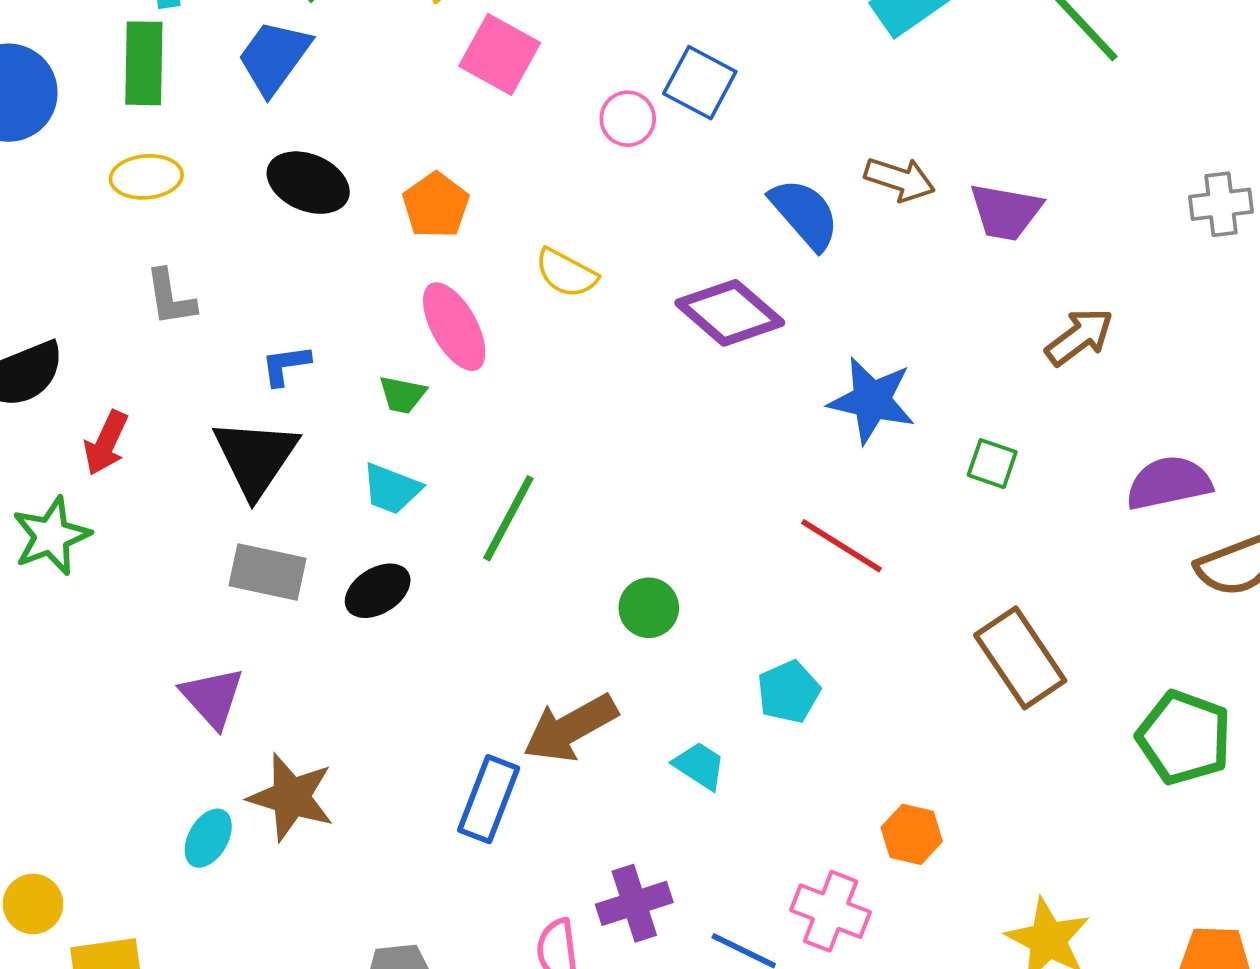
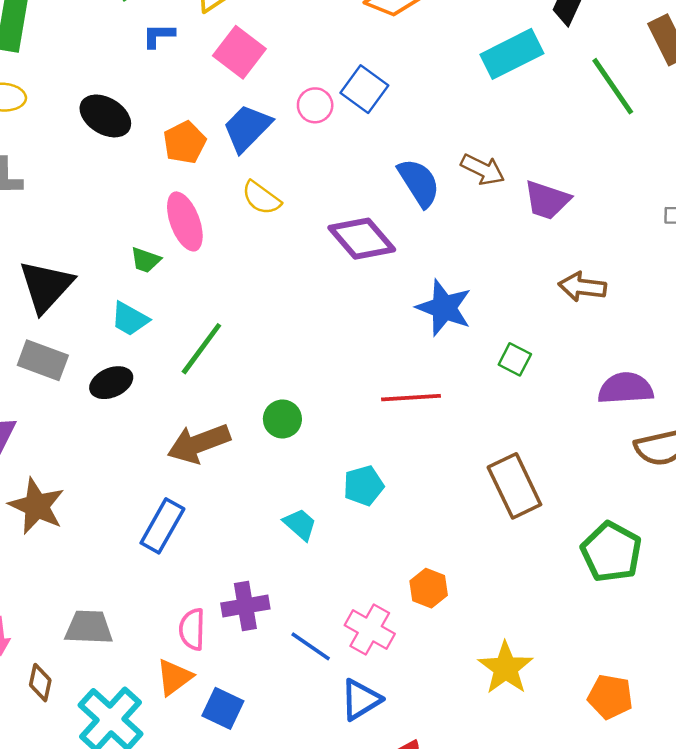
blue trapezoid: (274, 57) -> (247, 128), moved
brown arrow: (1079, 337) -> (582, 287), turned -144
blue L-shape: (286, 365) -> (159, 35), moved
red line: (841, 546) -> (411, 398), turned -44
brown arrow: (570, 728) -> (199, 443), moved

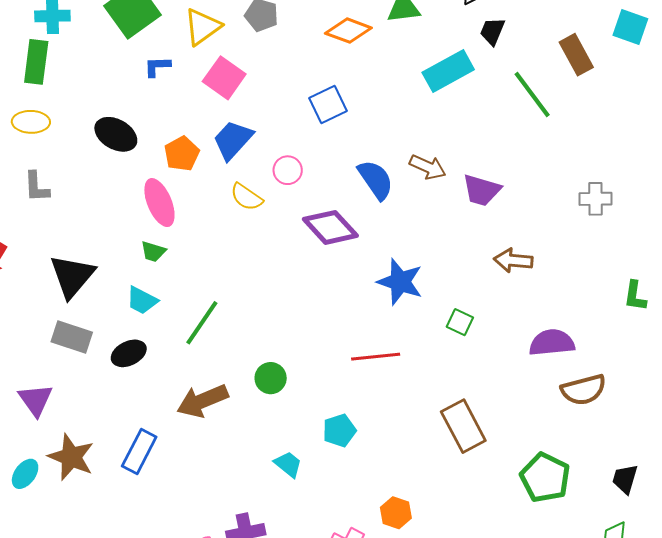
blue square: (364, 89) -> (328, 104), turned 30
pink circle: (315, 105) -> (288, 170), moved
pink ellipse: (185, 221) -> (159, 203), moved
blue rectangle: (162, 526) -> (139, 451), moved

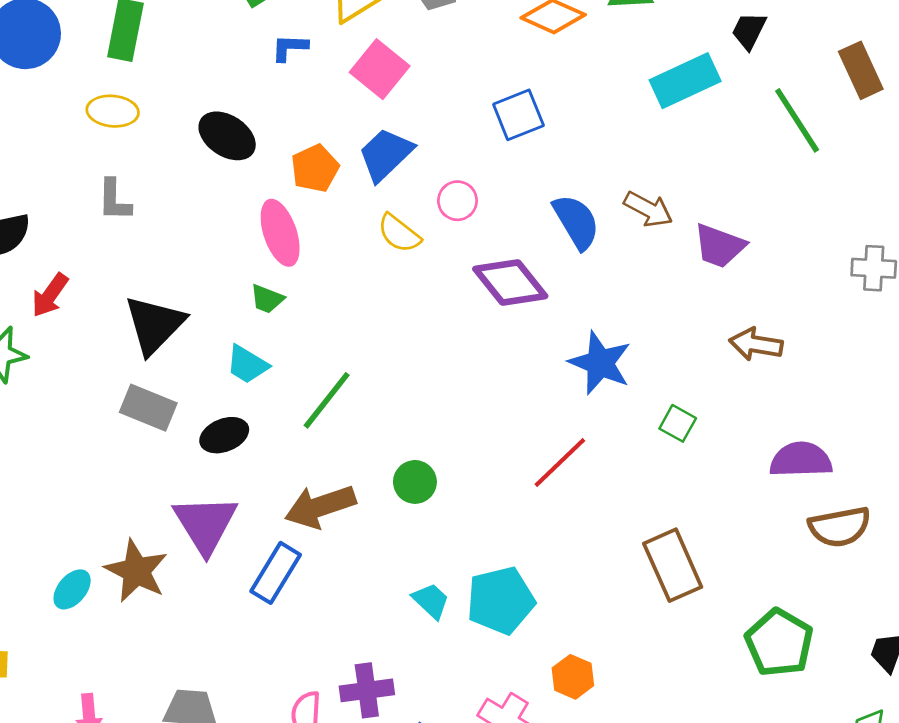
red line: (376, 357) -> (560, 463), turned -42
purple triangle: (35, 400) -> (205, 524), moved, size x1.4
cyan pentagon: (339, 430) -> (501, 600), moved, size x1.5
blue rectangle: (139, 451) -> (276, 573), moved

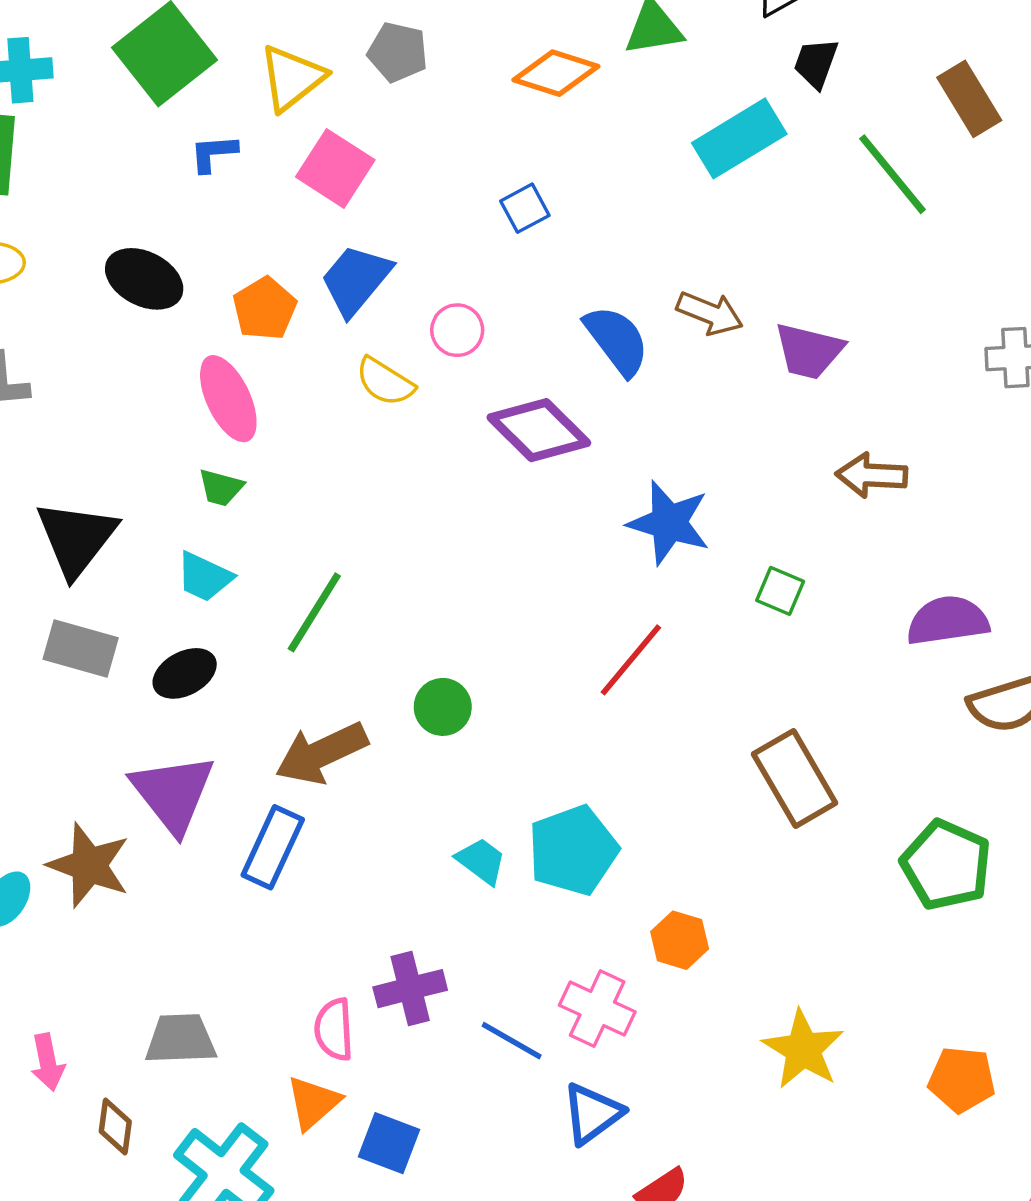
blue square: (518, 115) -> (525, 208), size x0.7

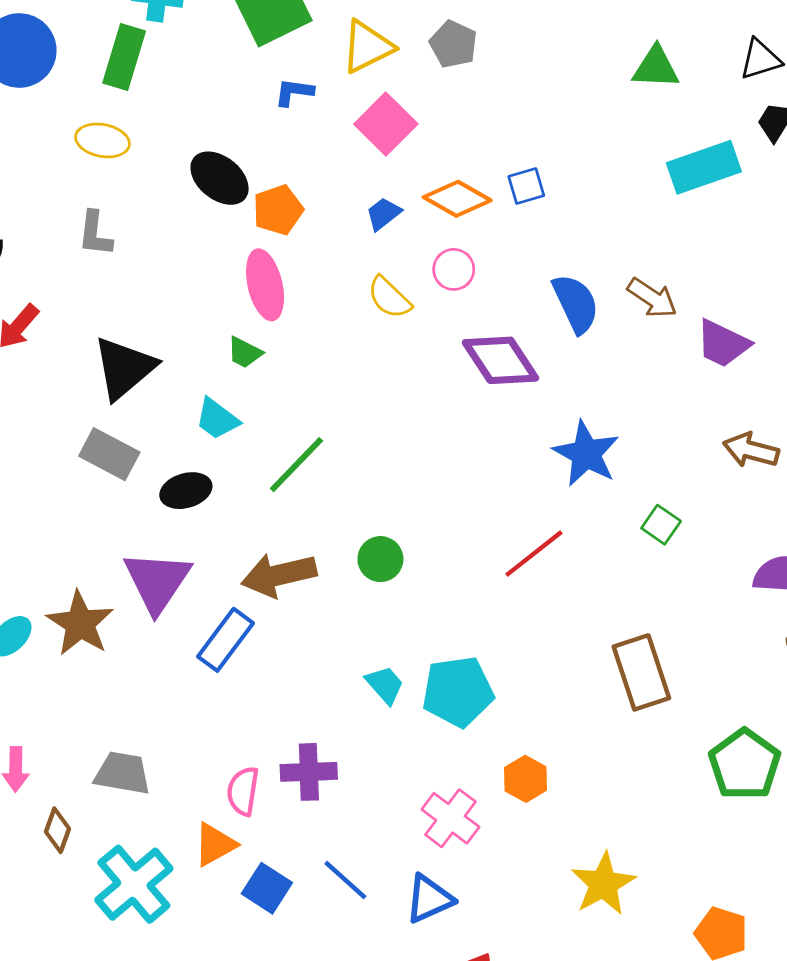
orange diamond: (556, 73) -> (457, 199), moved
blue trapezoid: (356, 280) -> (383, 214), size x0.6
orange pentagon: (265, 309) -> (278, 210), moved
blue line: (512, 1041) -> (345, 880), moved

